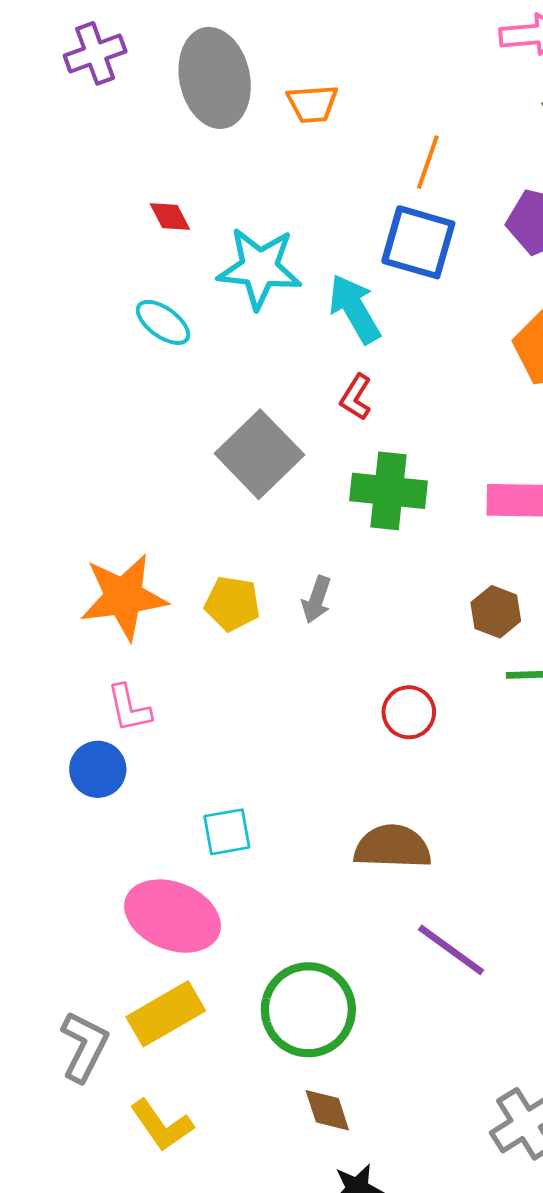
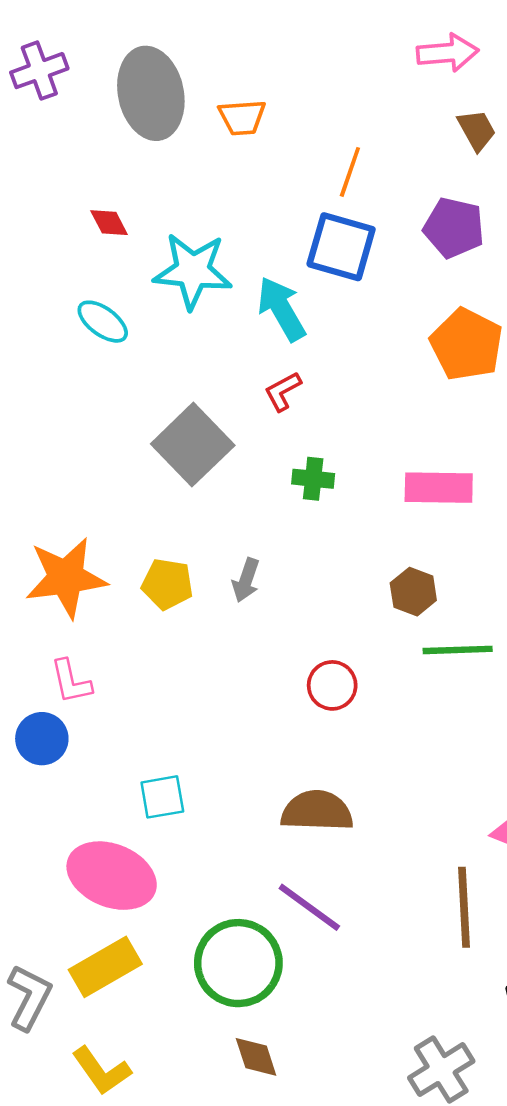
red L-shape: (356, 397) -> (283, 391), turned 30
green cross: (388, 491) -> (313, 479), size x0.6
purple line: (451, 950) -> (309, 907), moved

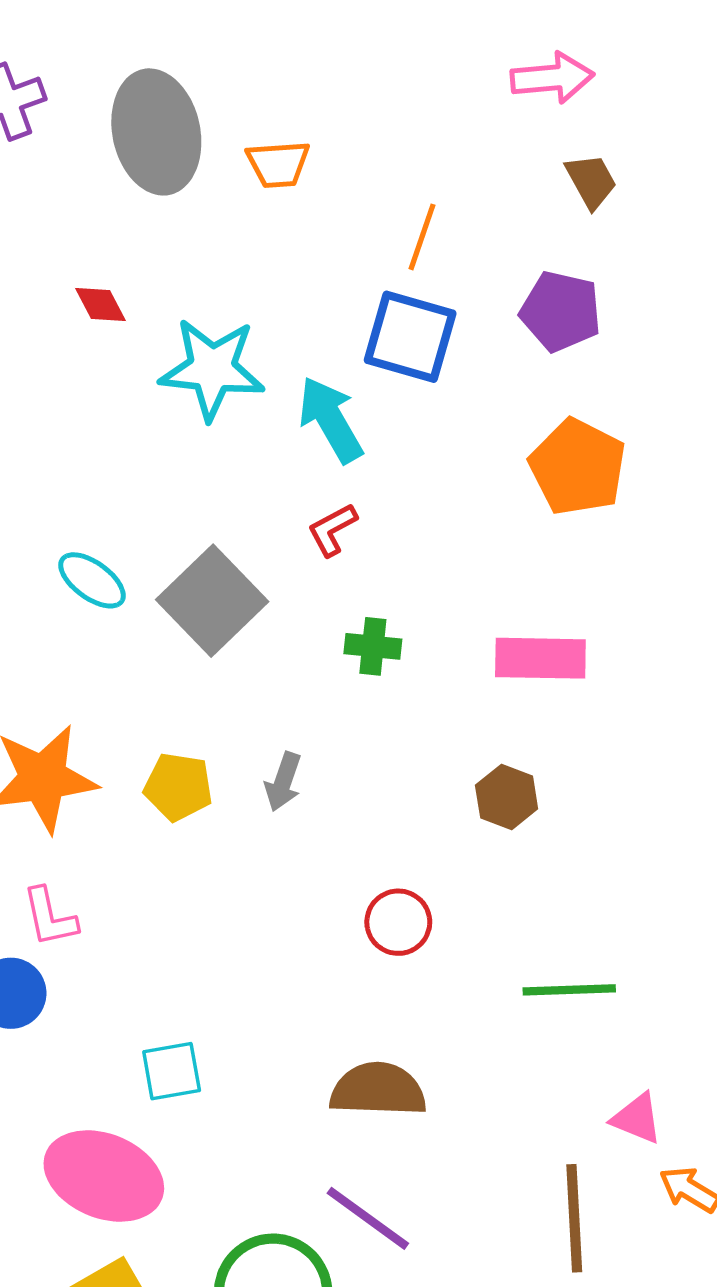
cyan ellipse: (103, 322) -> (92, 580), moved
green line: (458, 650) -> (569, 990), moved

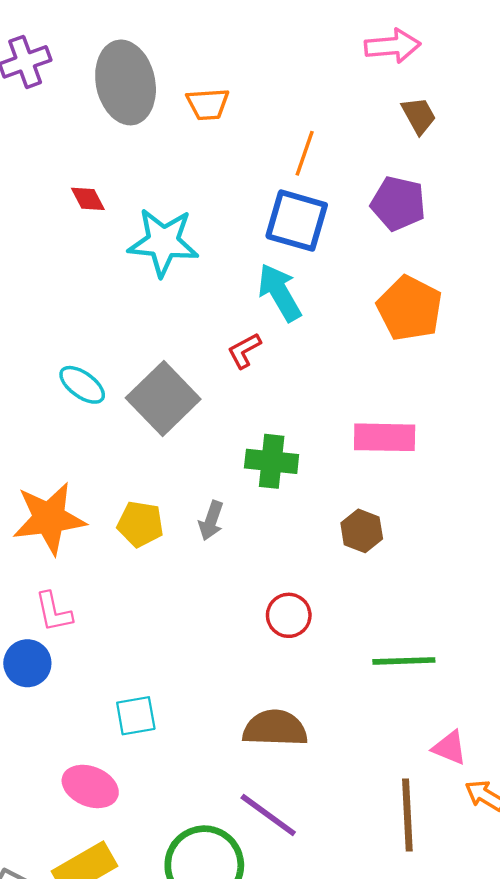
cyan arrow: (331, 420) -> (280, 292), moved
green cross: (373, 646) -> (272, 461), moved, size x1.4
pink ellipse: (104, 1176) -> (90, 786), size x0.7

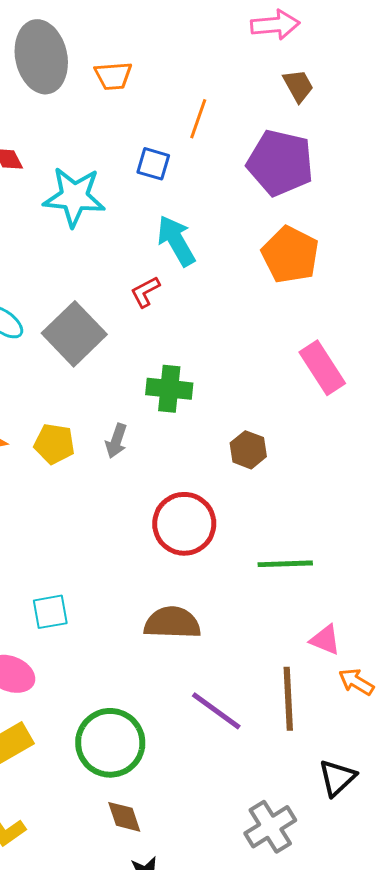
purple pentagon: (398, 203) -> (280, 163), size x1.4
blue square: (297, 221) -> (153, 164), moved, size x0.6
pink rectangle: (385, 437) -> (322, 368), moved, turned 56
red circle: (289, 615) -> (184, 524), size x1.6
purple line: (268, 815) -> (216, 711), moved

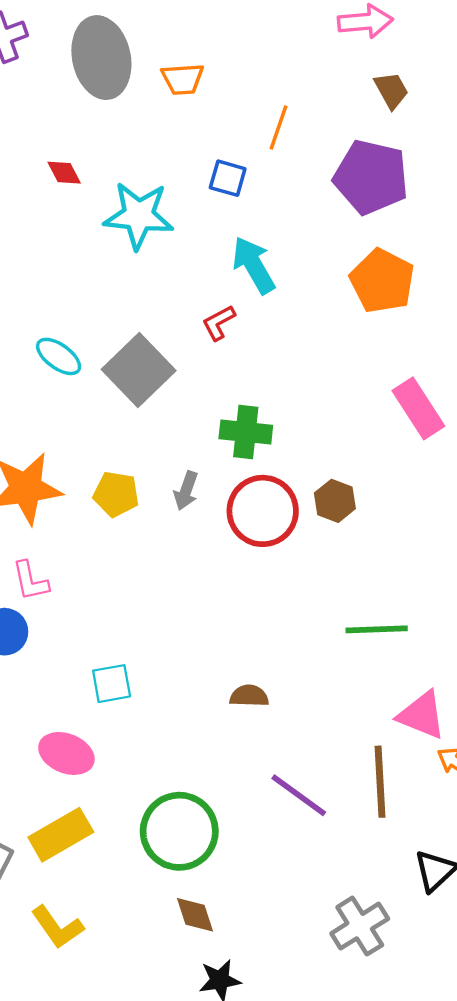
red circle: (184, 524) -> (263, 511), moved
brown semicircle: (172, 623) -> (249, 696), size x0.6
pink triangle: (325, 640) -> (422, 715), size x1.4

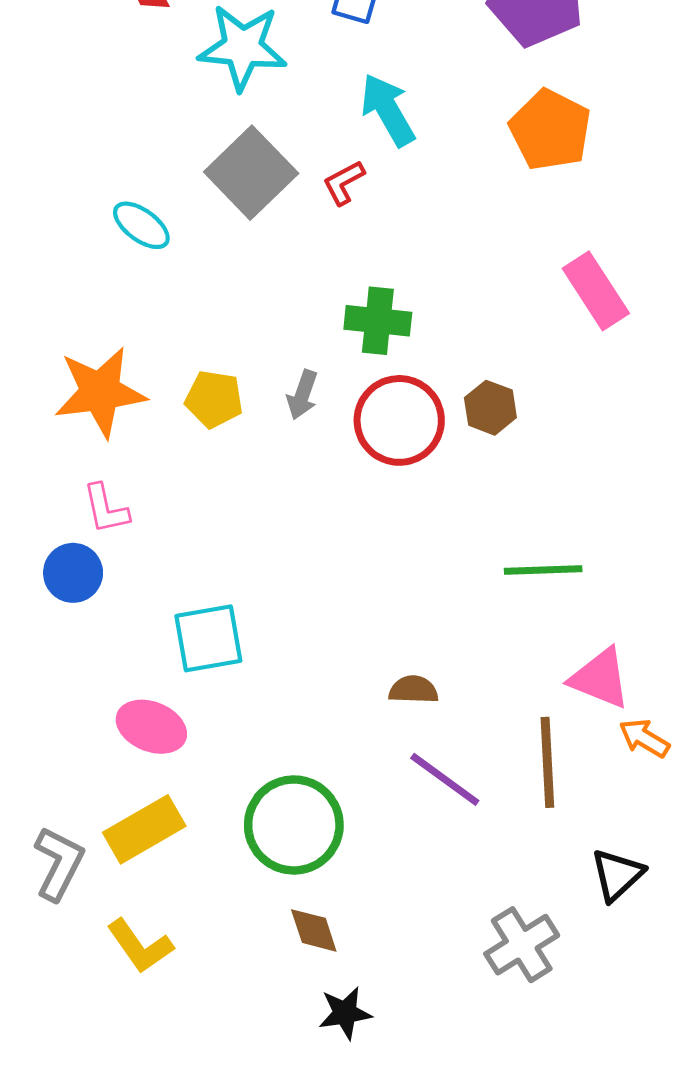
gray square: (139, 370) -> (251, 173), moved
cyan square: (112, 684) -> (208, 638), size x1.4
brown semicircle: (249, 696) -> (413, 690), moved

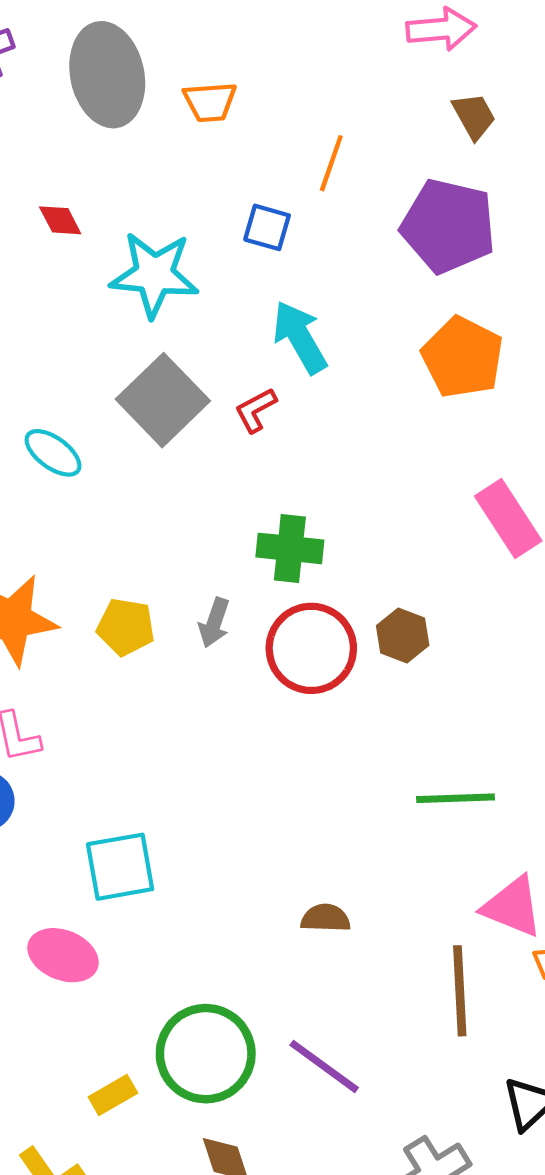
purple line: (445, 779) -> (324, 1066), moved
yellow rectangle: (144, 829) -> (113, 1095), moved, size x0.6

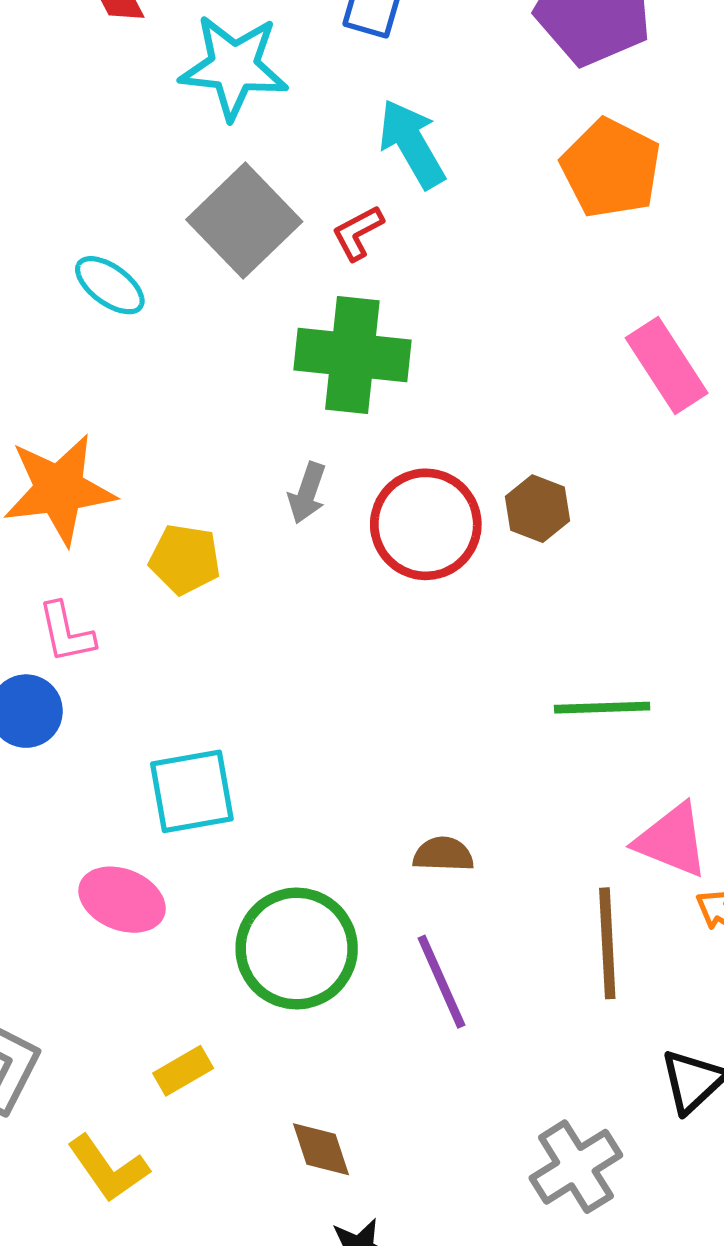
green cross: (290, 548) -> (352, 355), moved, size x1.4
yellow pentagon: (126, 627) -> (185, 559), moved
green circle: (206, 1054) -> (297, 949), moved
purple line: (324, 1066) -> (441, 982), moved, turned 30

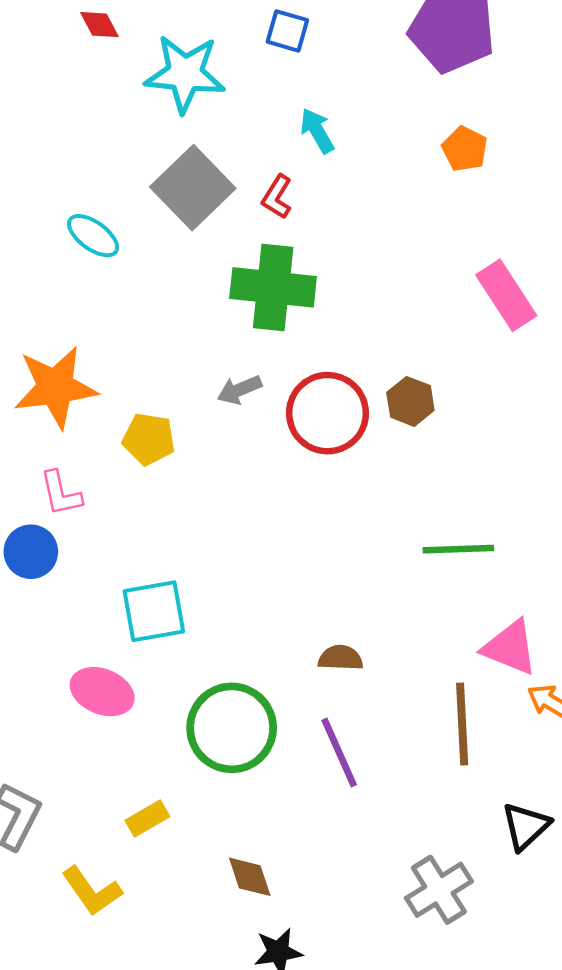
cyan arrow: (412, 144) -> (317, 131), size x0.7
orange pentagon: (611, 168) -> (465, 149), size x0.6
red L-shape: (358, 233) -> (277, 197), turned -30
gray arrow: (307, 493) -> (239, 390), turned 48

